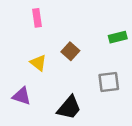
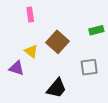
brown square: (70, 51) -> (58, 42), size x1.5
purple triangle: (22, 96) -> (17, 68), moved

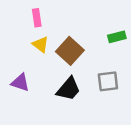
yellow triangle: (31, 51) -> (41, 44), moved
black trapezoid: (57, 88) -> (69, 89), moved

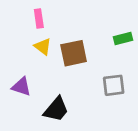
brown square: (70, 51) -> (74, 53), turned 36
black trapezoid: (69, 89) -> (56, 109), moved

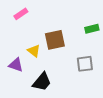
pink rectangle: (39, 18) -> (21, 14), moved, turned 64
yellow triangle: (43, 47) -> (34, 51), moved

